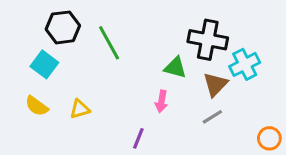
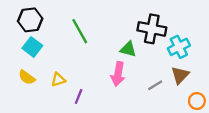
black hexagon: (63, 27) -> (30, 20), moved
brown triangle: (215, 84) -> (180, 75), moved
pink arrow: (161, 101) -> (118, 74), size x1.5
purple line: (138, 138) -> (79, 97), moved

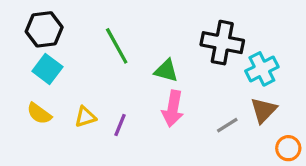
green triangle: (128, 49) -> (166, 71), moved
purple line: (79, 97) -> (120, 125), moved

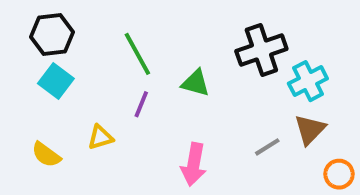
black cross: (222, 43) -> (261, 50), turned -30
pink arrow: (173, 109) -> (194, 164), moved
yellow semicircle: (39, 114) -> (46, 155), moved
purple line: (120, 125) -> (141, 104), moved

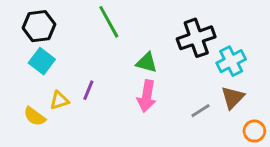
green line: (137, 54) -> (109, 22), moved
purple line: (141, 104) -> (88, 90), moved
yellow triangle: (101, 137) -> (59, 100), moved
pink arrow: (194, 164) -> (147, 96), moved

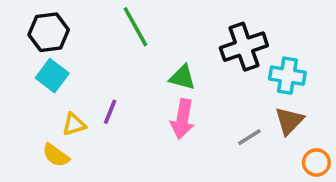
cyan cross: (231, 61) -> (287, 76), turned 36
yellow semicircle: (35, 116) -> (56, 155), moved

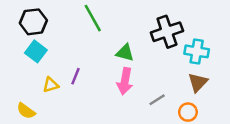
gray line: (249, 137) -> (157, 100), moved
yellow semicircle: (56, 155) -> (26, 111), moved
orange circle: (316, 162) -> (188, 112), moved

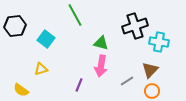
black hexagon: (33, 22) -> (15, 26), moved
cyan square: (36, 51) -> (46, 39), moved
purple line: (75, 76) -> (79, 85), moved
brown triangle: (198, 82) -> (150, 70), moved

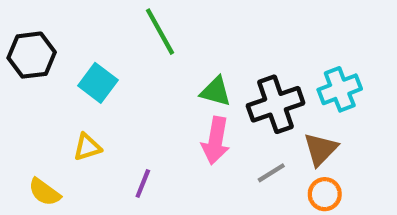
black cross: (135, 26) -> (276, 104), moved
cyan cross: (159, 42) -> (340, 89), turned -30
purple line: (79, 85) -> (143, 183), moved

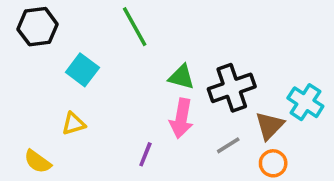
black hexagon: (32, 55) -> (38, 27), moved
cyan cross: (340, 89) -> (305, 102), moved, turned -36
purple line: (143, 183) -> (145, 154), moved

